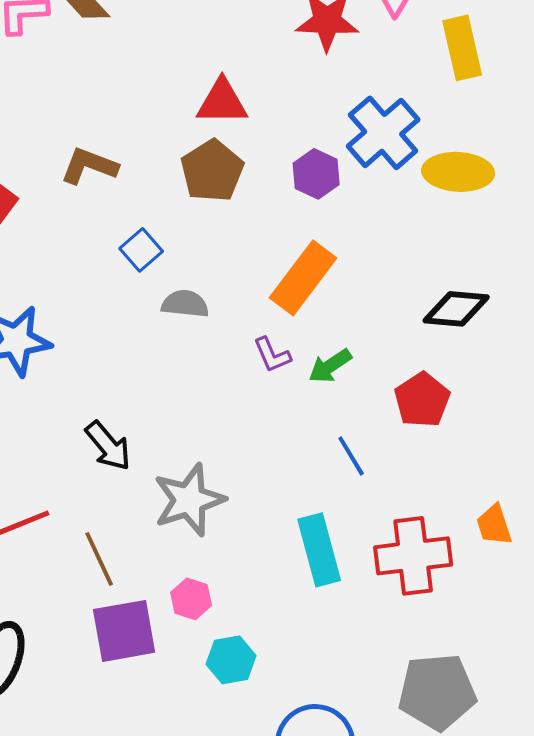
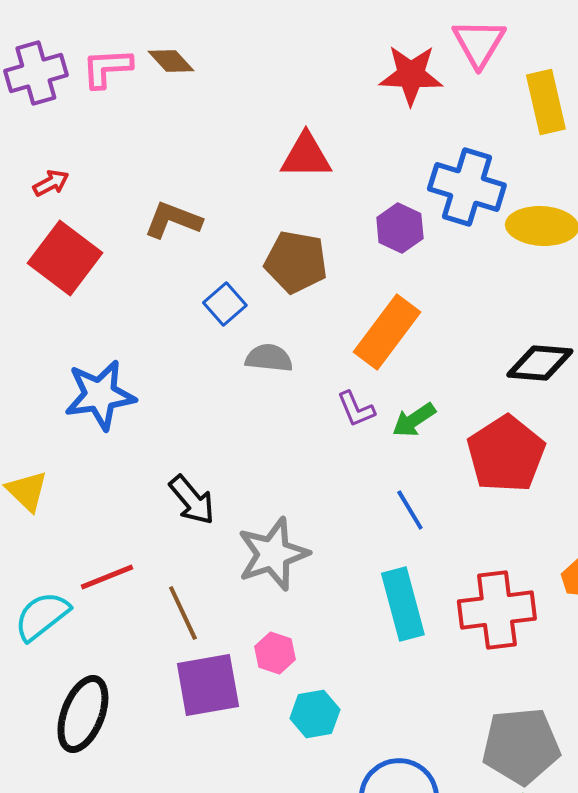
blue cross: (383, 133) -> (467, 187), turned -32
brown pentagon: (212, 171) -> (296, 262), moved, turned -30
red pentagon: (422, 400) -> (506, 454), size x1.4
blue line: (351, 456) -> (410, 510), moved

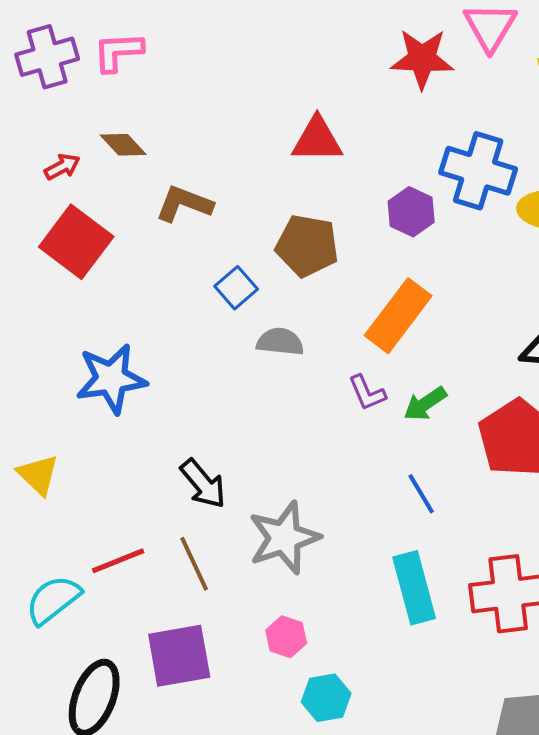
brown diamond: (171, 61) -> (123, 145), moved
brown line: (183, 613) -> (194, 564), moved
purple square: (208, 685) -> (179, 656), moved

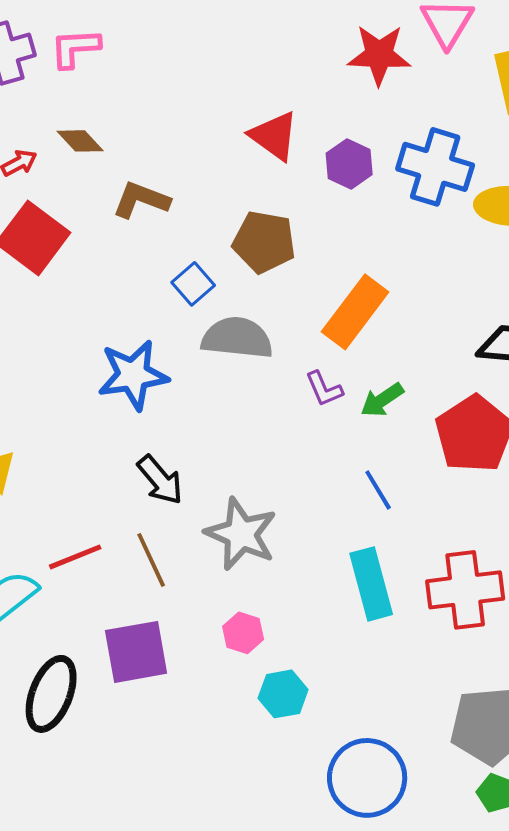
red triangle: (317, 140) -> (274, 136), turned 36
purple hexagon: (411, 212) -> (349, 164), moved
gray semicircle: (280, 342) -> (237, 338), size x1.5
blue star: (111, 379) -> (133, 375), moved
gray star: (284, 538) -> (241, 534), turned -30

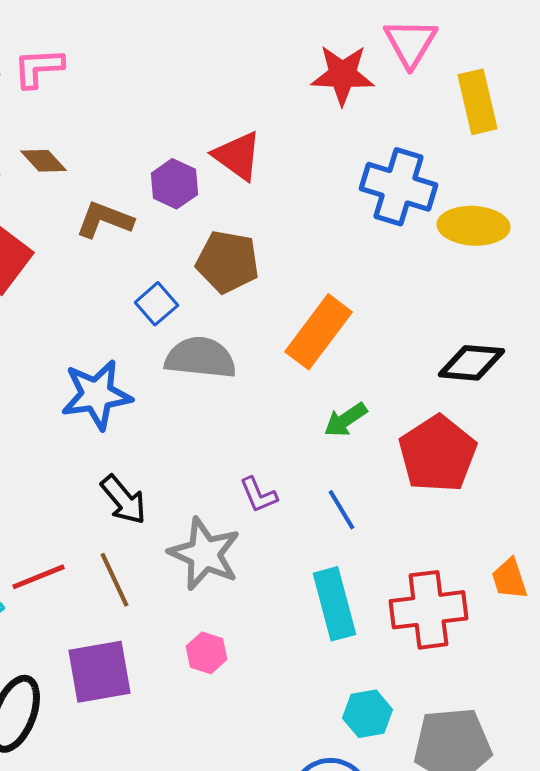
purple hexagon: (349, 164) -> (174, 184), moved
purple L-shape: (324, 389) -> (258, 495), moved
cyan hexagon: (283, 694) -> (367, 714), moved

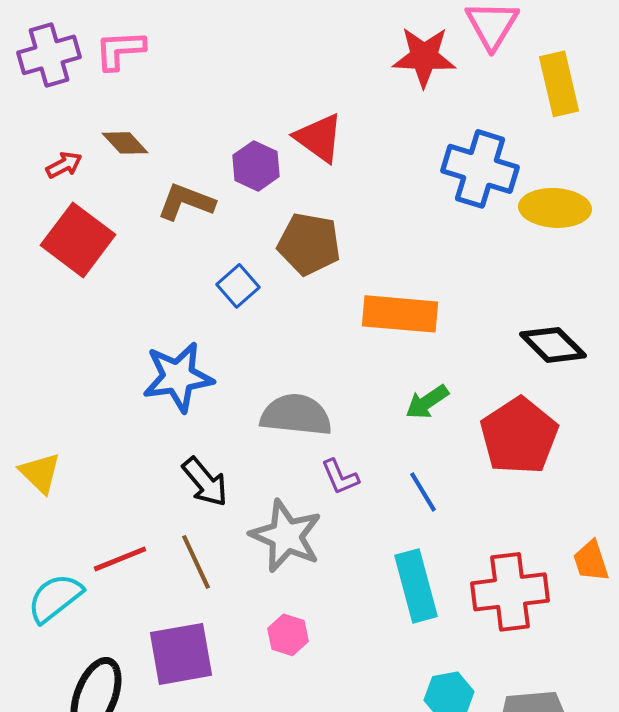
orange rectangle: (318, 332) -> (400, 314), turned 58
gray semicircle: (200, 358) -> (296, 415), moved
black diamond: (471, 363) -> (553, 345), turned 40

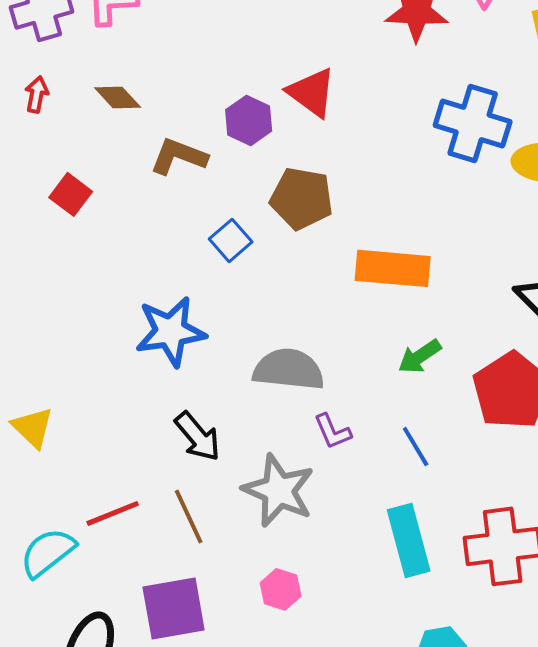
red arrow: (64, 165) -> (37, 94), moved, turned -51
red square: (78, 240) -> (71, 194), size x0.6

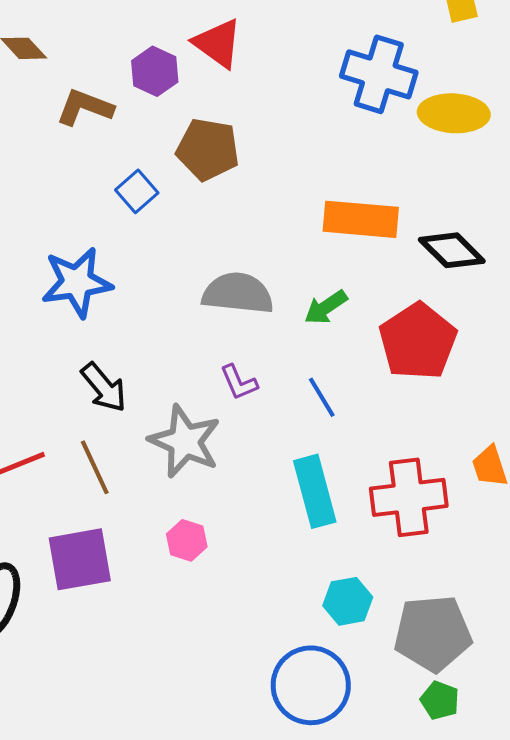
orange rectangle: (393, 268) -> (361, 219), moved
gray semicircle: (289, 369) -> (238, 293), moved

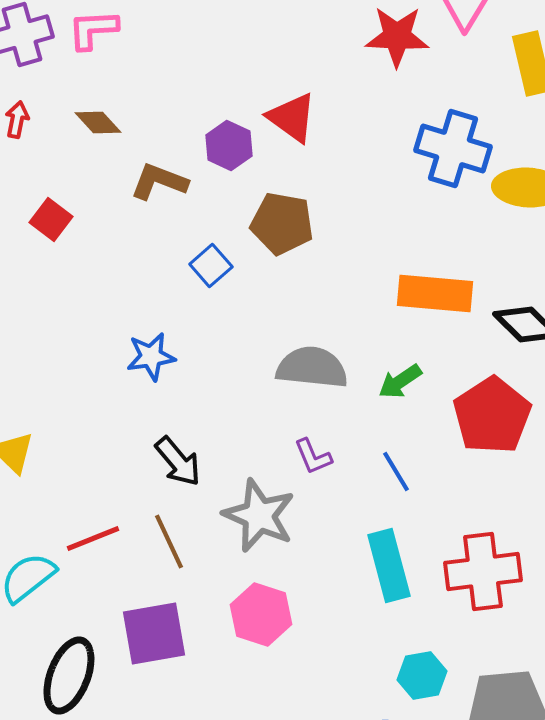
blue star: (77, 282) -> (151, 356), size x0.7
pink hexagon: (187, 540) -> (261, 614), size x1.5

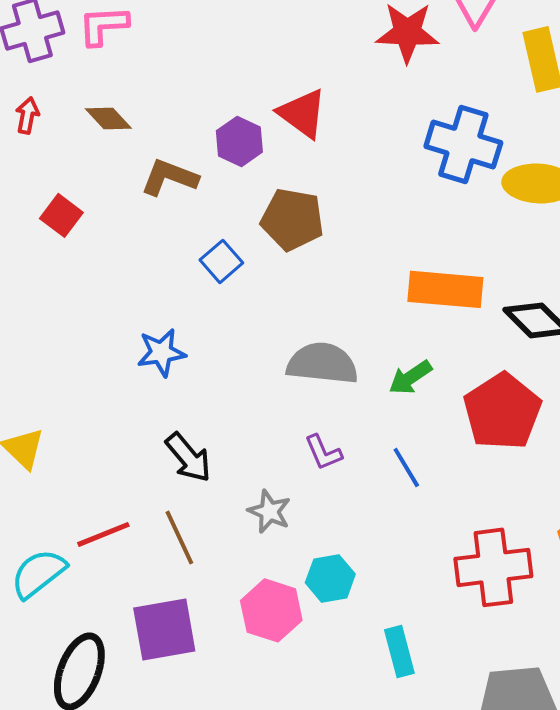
gray star: (259, 516) -> (269, 511), size x0.6
cyan rectangle: (389, 566) -> (399, 651), moved, size x0.7
cyan hexagon: (422, 676) -> (330, 578), moved

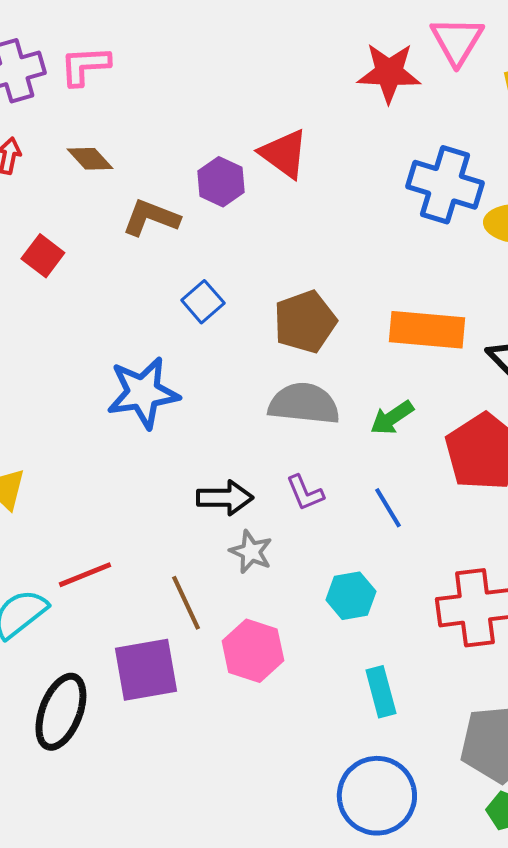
brown pentagon: (292, 219) -> (305, 322), moved, turned -30
blue star: (161, 352) -> (143, 393), size x1.5
black arrow: (188, 457) -> (225, 498), moved, turned -50
brown line: (179, 537) -> (186, 603), moved
cyan hexagon: (330, 578) -> (351, 596), moved

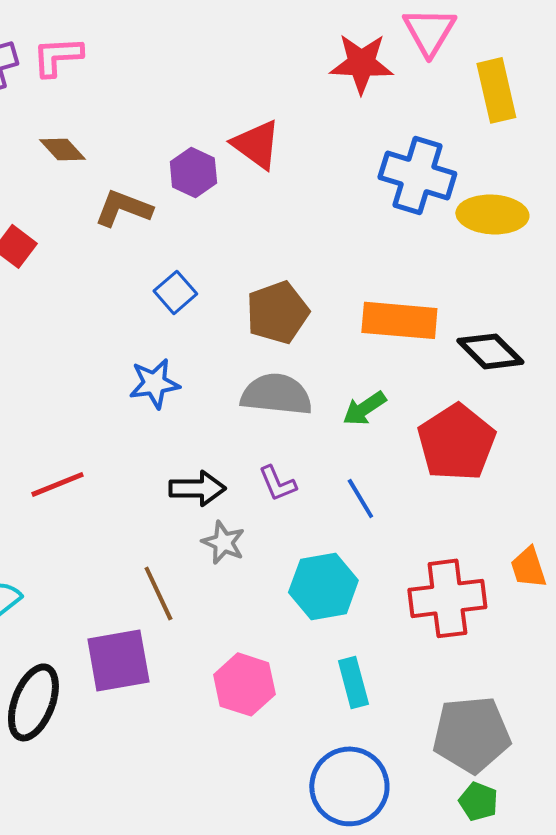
blue star: (143, 393) -> (154, 383), moved, size x0.7
red line: (85, 575) -> (57, 484), moved
cyan hexagon: (351, 596) -> (323, 586), size x1.4
pink hexagon: (253, 651) -> (244, 684), moved

